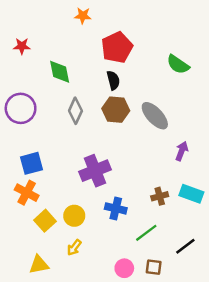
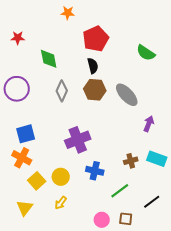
yellow triangle: (39, 265) -> (25, 208), moved, turned -42

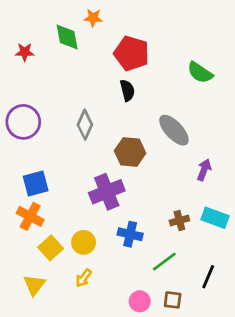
red pentagon: (96, 39) -> (131, 53), turned -30
green diamond: (49, 59) -> (67, 37), moved
brown hexagon: (95, 90) -> (130, 152), moved
black line: (152, 202) -> (208, 277), turned -30

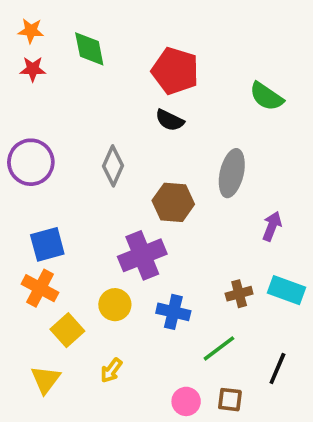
orange star: (93, 18) -> (31, 31), moved
black semicircle: (127, 90) -> (170, 120), turned 130
gray ellipse: (174, 130) -> (232, 173), turned 56
yellow circle: (84, 242) -> (115, 305), moved

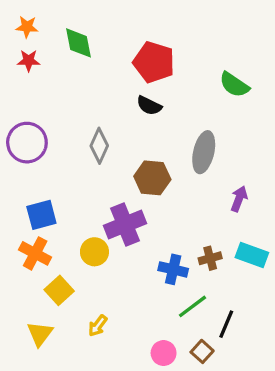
yellow circle: (115, 305) -> (94, 252), moved
blue cross: (173, 312) -> (173, 269), moved
black line: (277, 369) -> (226, 324), moved
brown square: (230, 400) -> (202, 351), turned 35

